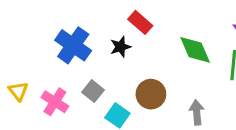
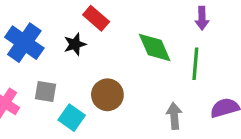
gray square: (93, 91) -> (46, 92), turned -30
gray arrow: (197, 112) -> (174, 116), moved

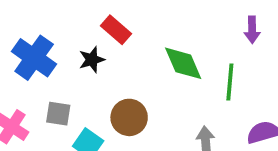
purple arrow: (202, 18) -> (252, 30), moved

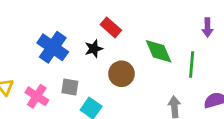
brown circle: (129, 117) -> (121, 74), moved

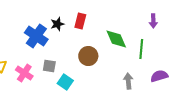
red rectangle: (111, 27) -> (80, 21), turned 63
black star: (94, 49) -> (57, 24), moved

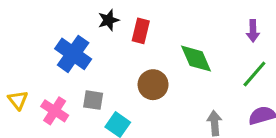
black star: (57, 24) -> (108, 20), moved
green line: (141, 49) -> (254, 74), moved, turned 36

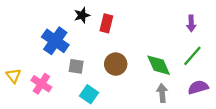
green diamond: (196, 59) -> (159, 65), moved
gray square: (93, 100) -> (76, 66), moved

